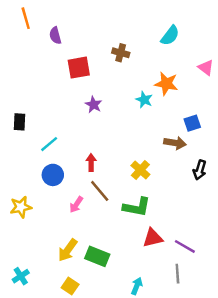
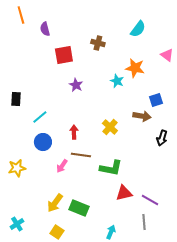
yellow cross: (140, 170) -> (110, 127), moved
brown line: (100, 191) -> (81, 155), turned -42

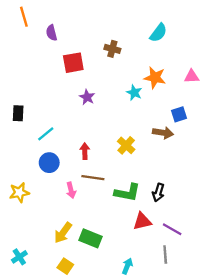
pink triangle: (167, 55) -> (192, 76), moved, turned -40
black arrow: (162, 138) -> (158, 193), moved
pink arrow: (62, 166) -> (71, 190), turned -48

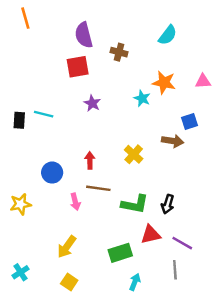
purple semicircle: (51, 33) -> (84, 35), moved, size x1.5
cyan line: (46, 134) -> (44, 114), moved, turned 54
green rectangle: (91, 238) -> (120, 253), moved, turned -40

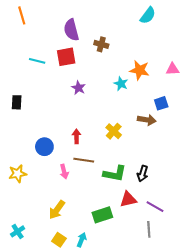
cyan semicircle: (168, 35) -> (148, 15), moved
cyan line: (44, 114) -> (37, 61), moved
cyan arrow: (135, 282) -> (82, 240), moved

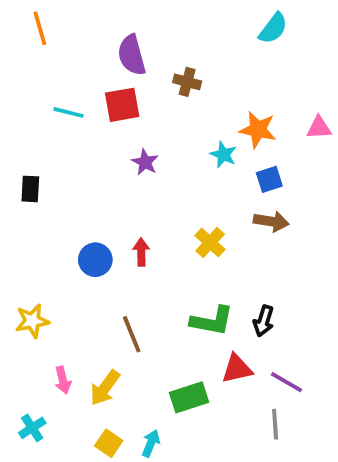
blue square: (161, 103) -> (269, 179), moved
blue circle: (44, 147) -> (95, 260), moved
brown line: (84, 160) -> (132, 334), moved, turned 60
pink arrow: (64, 172) -> (63, 380), moved

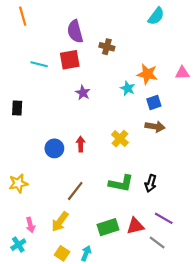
brown line: (132, 334) -> (75, 191), turned 60
red triangle: (237, 369) -> (135, 226), moved
pink arrow: (63, 380) -> (30, 225), moved
gray line: (275, 424) -> (157, 242), turned -49

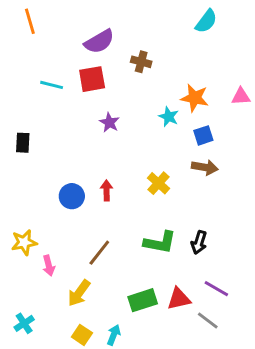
purple semicircle: (75, 31) -> (99, 42), turned -105
pink arrow: (30, 225) -> (49, 266), moved

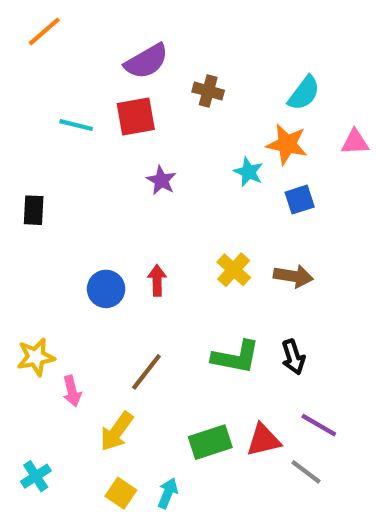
orange line: (30, 21) -> (44, 31), turned 65
cyan semicircle: (206, 21) -> (304, 93), moved
brown arrow: (205, 167) -> (293, 276), moved
black arrow: (199, 242) -> (293, 357), turned -35

